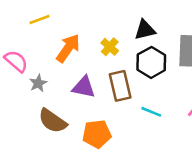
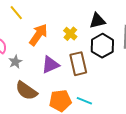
yellow line: (40, 20) -> (16, 13), turned 70
purple triangle: (84, 87) -> (50, 65), turned -36
cyan line: (151, 112) -> (84, 101), moved

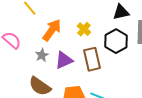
black triangle: (97, 21) -> (121, 12), moved
gray star: (15, 62) -> (42, 55), moved

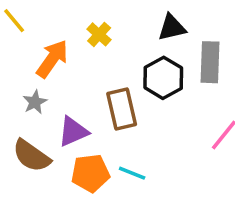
yellow cross: (84, 29) -> (99, 34), moved
purple triangle: (64, 60) -> (73, 132), moved

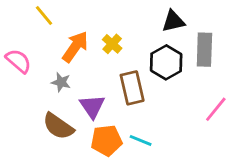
yellow cross: (99, 34) -> (112, 44), moved
gray star: (35, 102) -> (61, 82), turned -30
purple triangle: (73, 132) -> (92, 106), turned -40

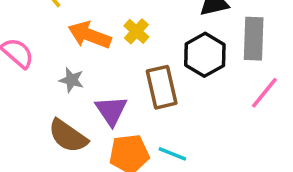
orange arrow: (75, 47) -> (90, 35), turned -104
pink line: (216, 109) -> (264, 93), moved

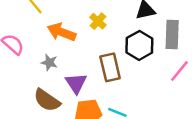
yellow cross: (136, 31) -> (98, 21), moved

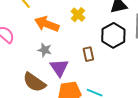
gray star: (49, 62) -> (45, 50), moved
brown rectangle: (110, 67) -> (88, 54), size x0.6

